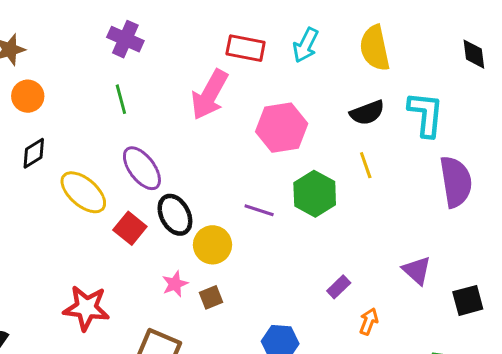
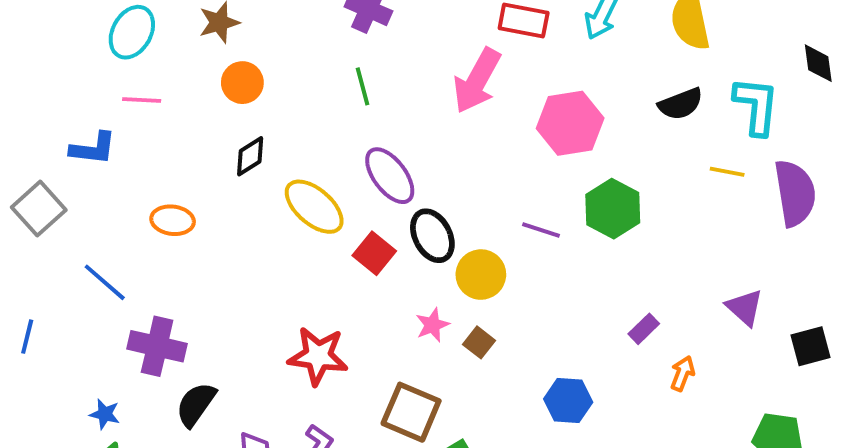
black diamond: (474, 54) -> (818, 63), moved
yellow line: (366, 165) -> (727, 172), moved, turned -60
brown square: (211, 297) -> (479, 342), turned -30

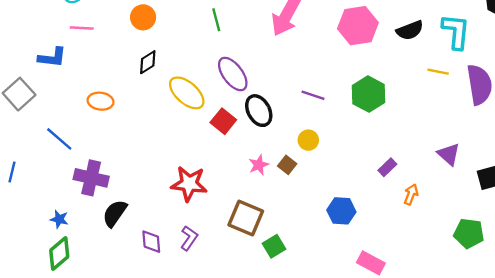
pink hexagon: (570, 123) -> (358, 26), moved
purple line: (541, 230) -> (313, 95), moved
yellow circle: (481, 275) -> (308, 140), moved, size x0.7
brown square: (479, 342) -> (287, 165), moved

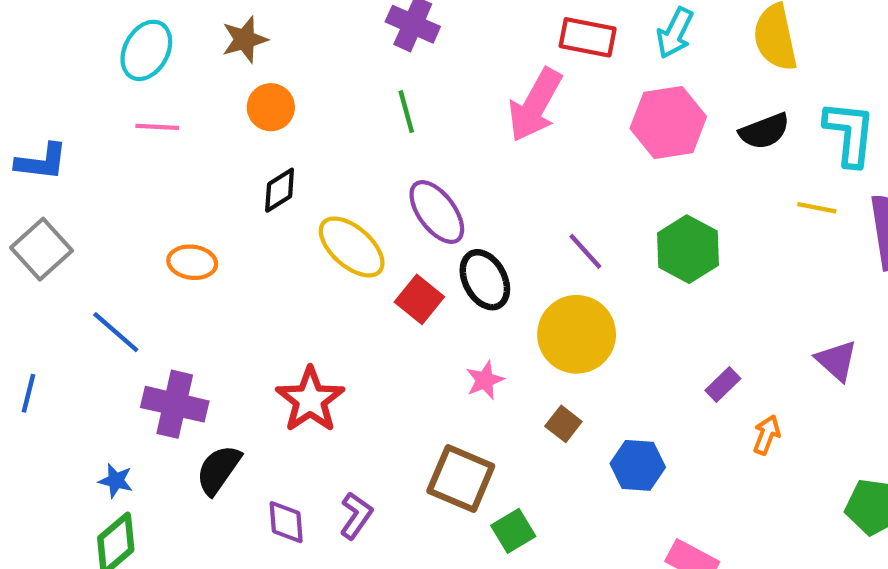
blue L-shape: (52, 57) -> (42, 162), moved
purple line: (313, 95) -> (585, 251), turned 30
yellow circle: (308, 140) -> (577, 334), size x2.0
brown square: (287, 165) -> (563, 424), moved
red star: (189, 184) -> (310, 400), moved, turned 30

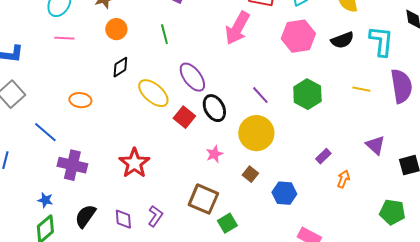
green line: (406, 112) -> (164, 34), moved
yellow line: (817, 208) -> (361, 89), moved
black semicircle: (218, 470) -> (85, 216), moved

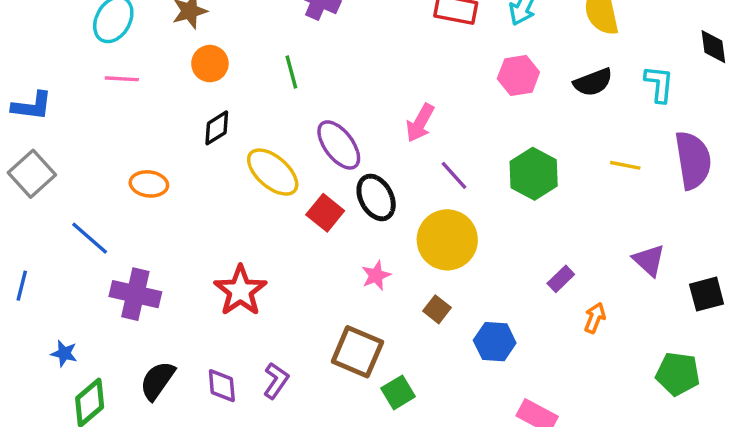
pink arrow: (237, 28) -> (420, 123), moved, size x0.7
pink hexagon: (298, 36) -> (518, 75), size x0.7
cyan L-shape: (381, 41) -> (659, 84), size x0.7
blue star: (45, 200) -> (64, 353), moved

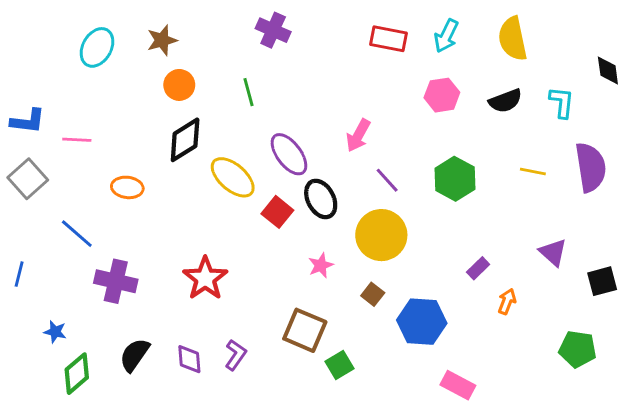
pink line: (122, 79) -> (77, 140), moved
black diamond: (217, 128) -> (185, 140), size x1.5
blue hexagon: (495, 342) -> (422, 322), size x1.4

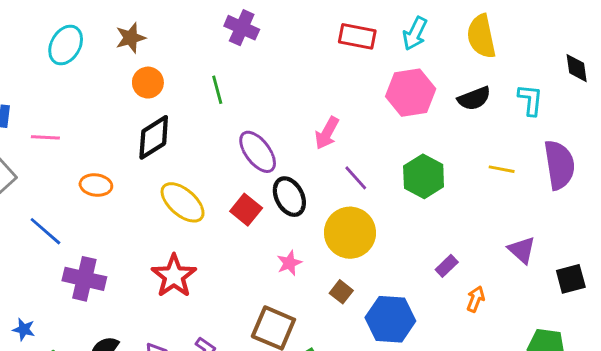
pink hexagon: (442, 95) -> (411, 93), size x1.4
yellow ellipse: (233, 177) -> (183, 202), moved

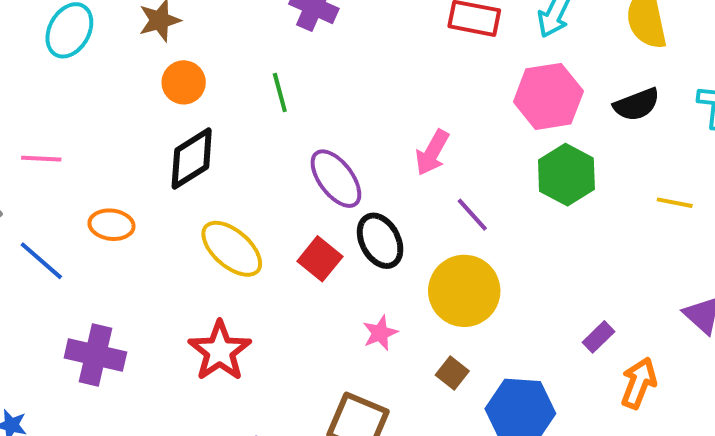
green hexagon: (424, 176) -> (566, 175), moved
blue line: (45, 231) -> (41, 261), moved
orange arrow: (476, 299) -> (639, 383), size x1.4

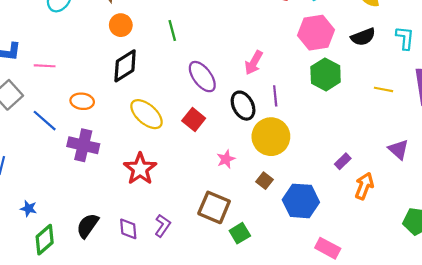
purple line: (472, 215) -> (275, 96), turned 36
black ellipse: (380, 241) -> (243, 106), moved
purple cross: (95, 355) -> (83, 145), moved

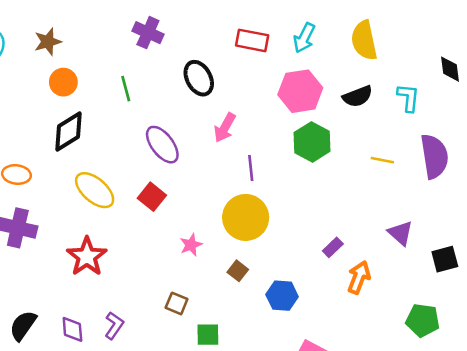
black ellipse: (243, 106) -> (199, 78), moved
blue hexagon: (301, 201) -> (282, 296), size x0.7
brown square: (214, 207) -> (177, 303), size x0.6
green square: (240, 233) -> (208, 335), turned 30

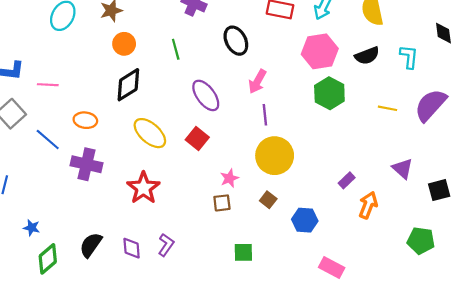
purple semicircle: (434, 156) -> (431, 105), turned -129
purple line: (251, 168) -> (265, 115), moved
brown square: (177, 303) -> (222, 203), moved, turned -30

